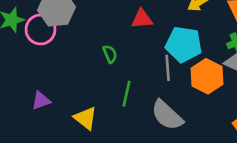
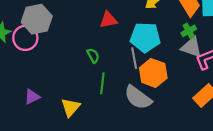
green semicircle: (110, 54) -> (93, 56), moved
orange hexagon: (207, 76) -> (153, 73), moved
yellow triangle: (85, 118) -> (71, 107), turned 40

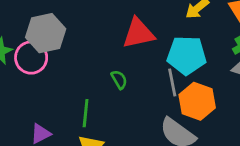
red triangle: (108, 20) -> (138, 33), size x1.4
green line: (102, 83) -> (86, 113), moved

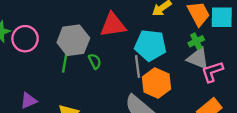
gray hexagon: (46, 33) -> (73, 40), moved
green line: (86, 113) -> (65, 61), moved

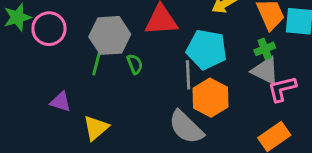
purple triangle: (29, 101) -> (61, 102), moved, turned 36

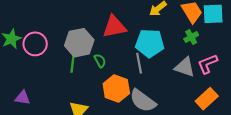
gray triangle: (265, 71) -> (185, 67), moved
orange hexagon: (210, 98) -> (116, 89), moved
purple triangle: (61, 102) -> (23, 98), moved

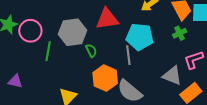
green line: (73, 62) -> (48, 51), moved
gray triangle: (185, 67) -> (172, 76), moved

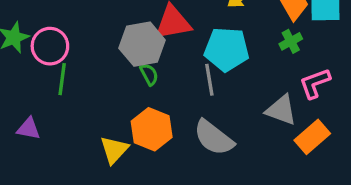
gray hexagon: (72, 32) -> (142, 44), moved
green line: (48, 51) -> (62, 79), moved
orange hexagon: (105, 78) -> (152, 129), moved

